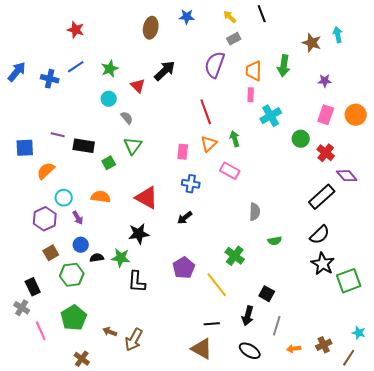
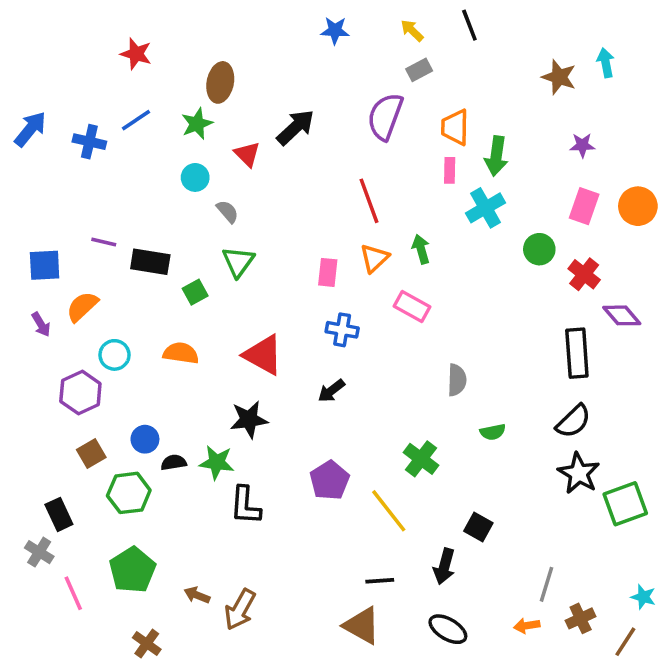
brown ellipse: (151, 28) -> (220, 82), moved
green arrow: (284, 66) -> (496, 156), moved
black rectangle: (322, 197) -> (577, 353), turned -52
purple arrow: (78, 218) -> (41, 324), moved
gray line: (277, 326) -> (546, 584), moved

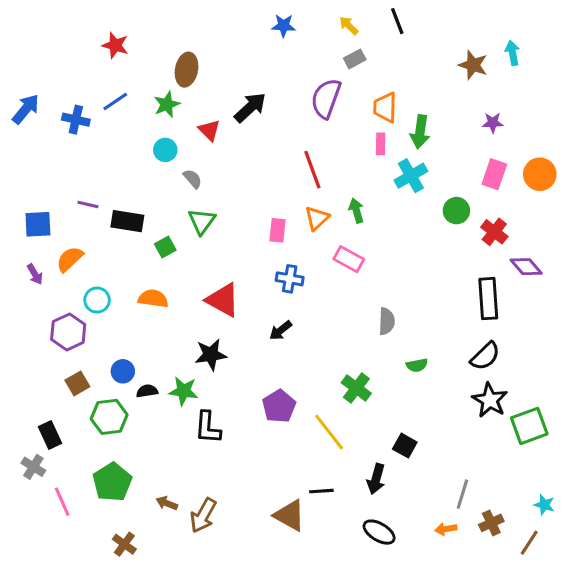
brown triangle: (362, 626) -> (290, 515), moved

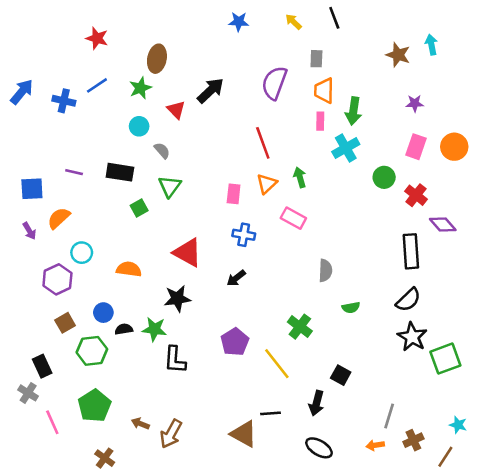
gray rectangle: (355, 59) -> (316, 59), moved, turned -60
black rectangle: (127, 221) -> (120, 172), moved
orange semicircle: (153, 299) -> (129, 269), moved

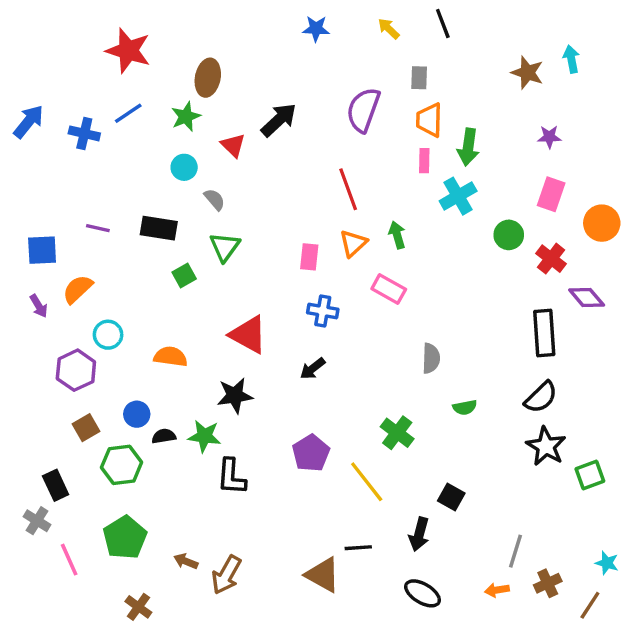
red star: (97, 38) -> (128, 51), size x1.5
orange circle: (454, 147) -> (602, 223), moved
green square: (445, 359) -> (590, 475), size x0.7

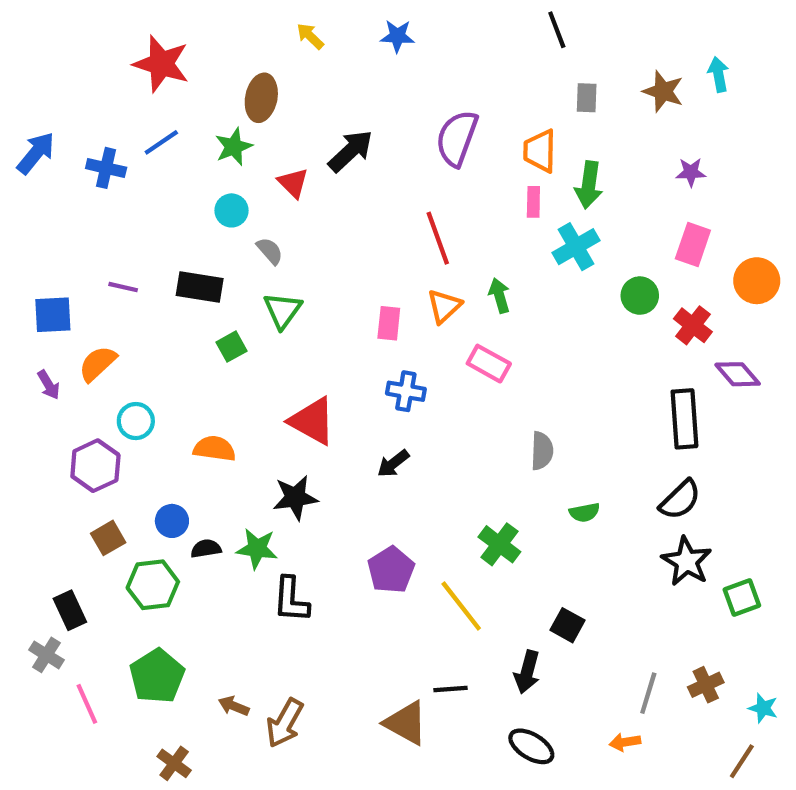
yellow arrow: (389, 29) -> (310, 36), moved
gray rectangle: (419, 78) -> (587, 98), moved
brown cross: (548, 583) -> (706, 685), moved

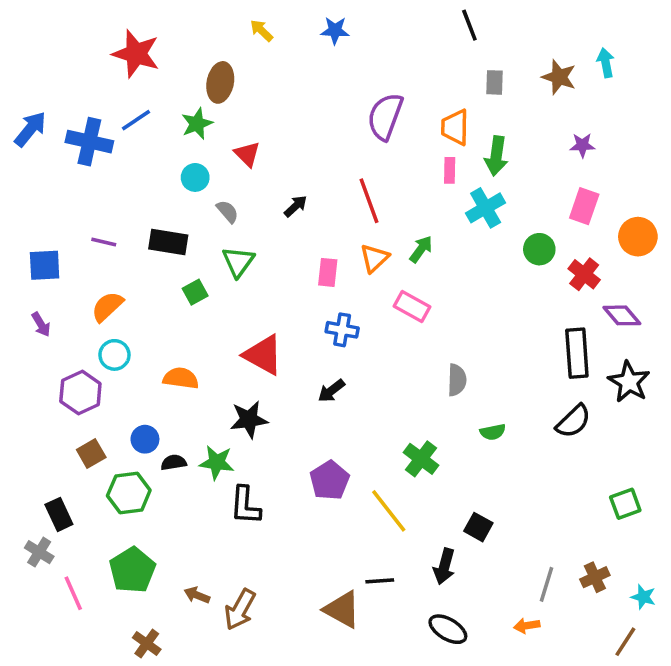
black arrow: (351, 151) -> (296, 206), moved, size x0.6
blue cross: (106, 168) -> (89, 142), size x1.4
green arrow: (499, 296) -> (421, 249), turned 52
orange semicircle: (98, 364) -> (107, 307), moved
black star: (687, 561) -> (629, 382), moved

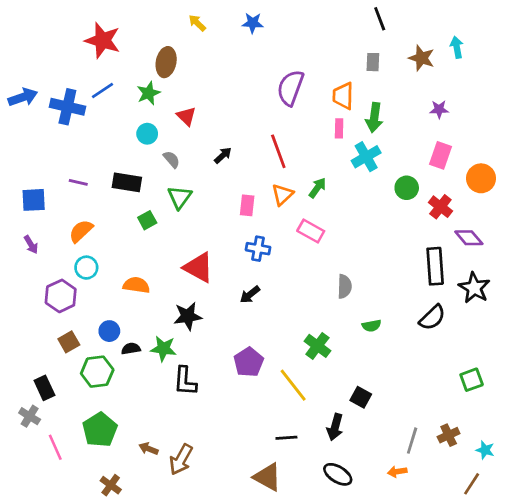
black line: (469, 25) -> (380, 19), moved
blue arrow: (30, 129) -> (23, 97), turned 32
brown triangle: (342, 609) -> (267, 477), moved

